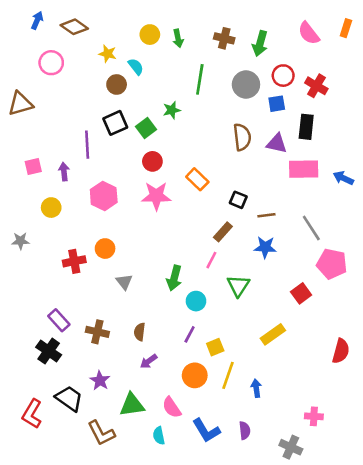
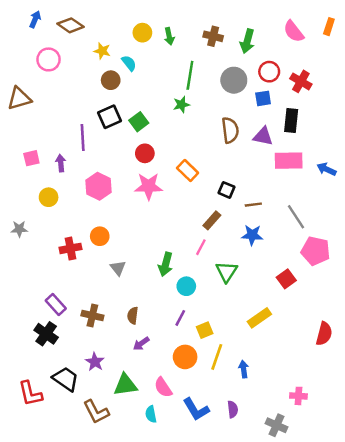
green star: (172, 110) -> (181, 105), moved
red L-shape: (32, 414) -> (30, 394), turned -44

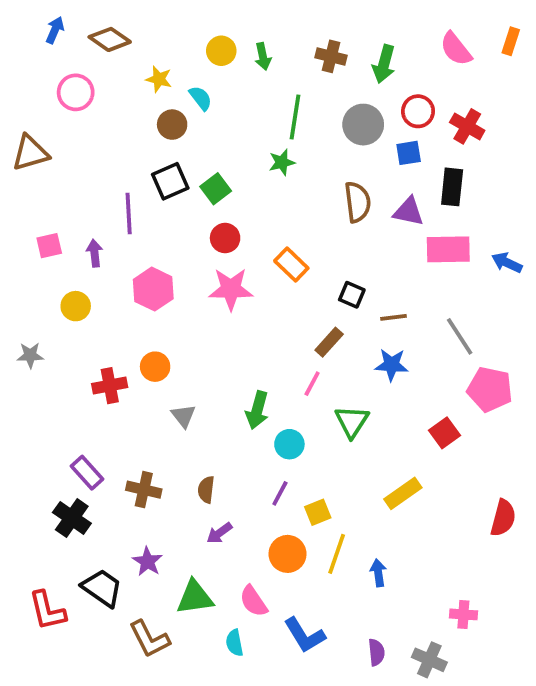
purple semicircle: (233, 409) -> (376, 652), moved

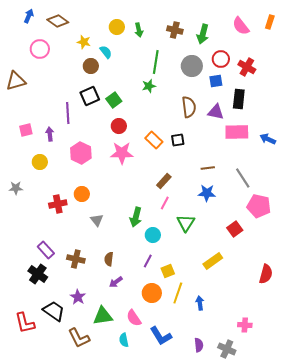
black square: (352, 295) -> (178, 140), moved, turned -32
brown rectangle: (329, 342) -> (164, 181), moved

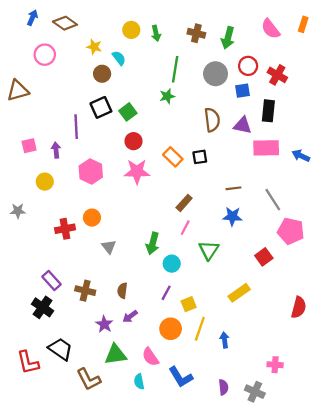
purple star: (78, 297) -> (104, 324), moved

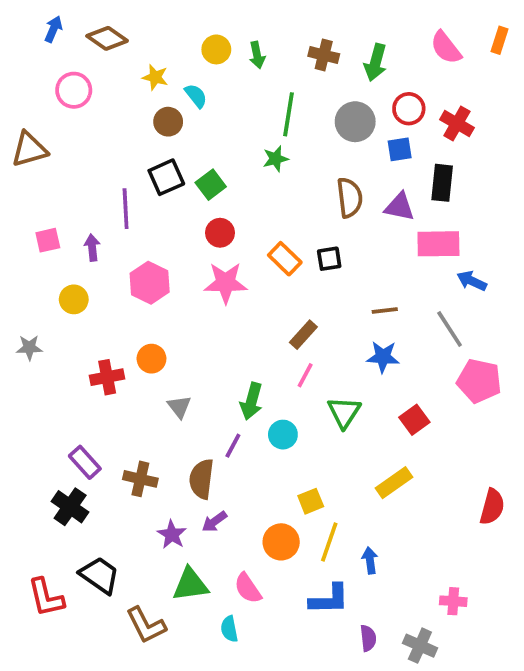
blue arrow: (301, 156) -> (472, 281), moved
red square: (264, 257) -> (414, 420), moved
brown semicircle: (122, 291) -> (201, 479), size x1.5
purple line: (166, 293) -> (233, 446), moved
blue L-shape: (181, 377) -> (329, 599), moved, turned -60

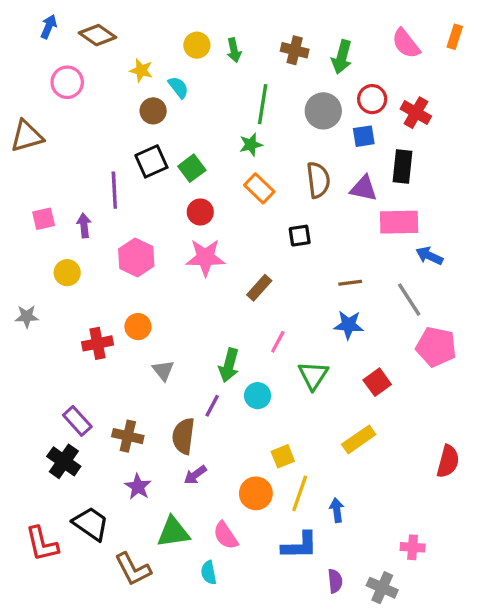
orange rectangle: (285, 259) -> (259, 188), moved
brown rectangle: (303, 335) -> (259, 288), moved
purple star: (172, 535) -> (138, 487), moved

